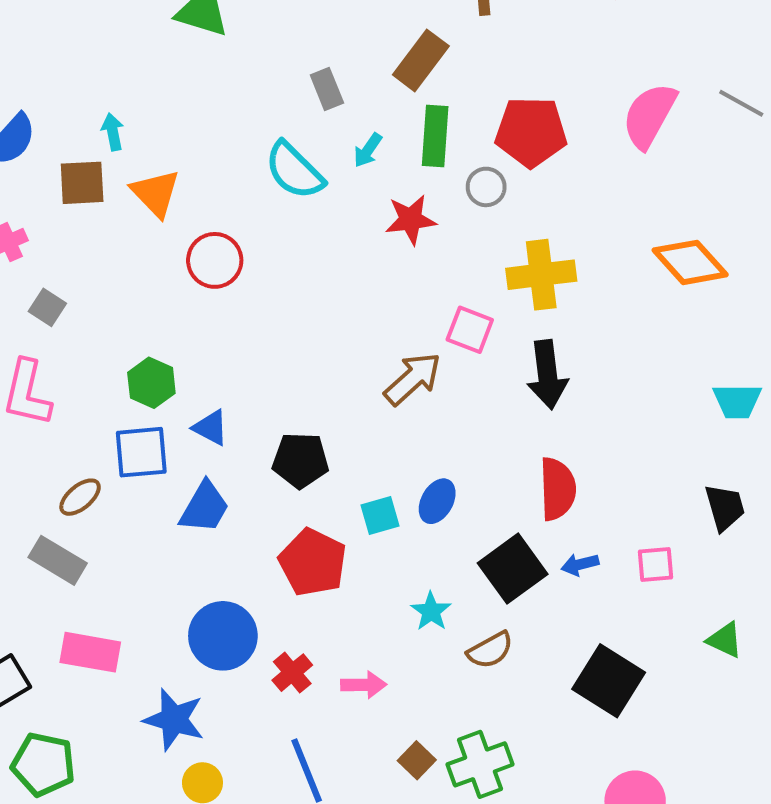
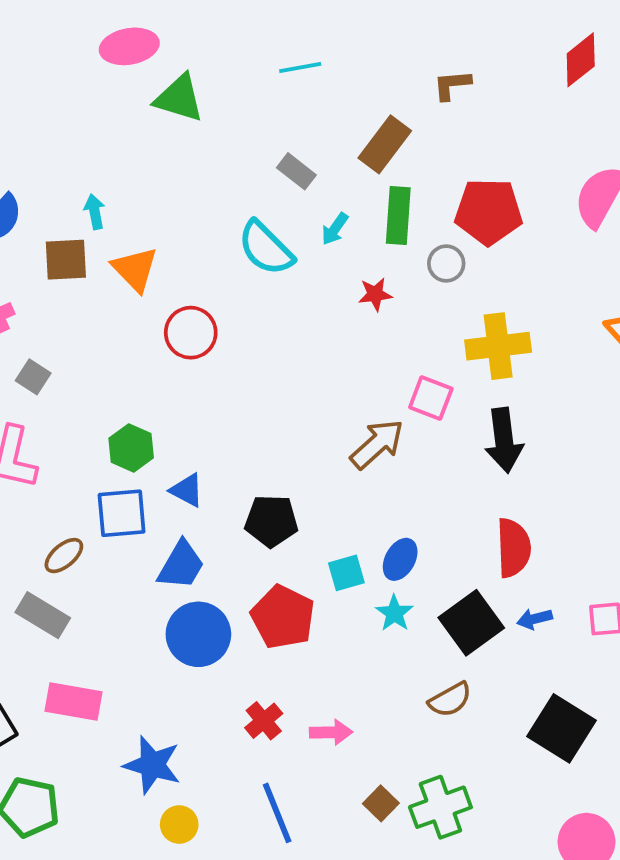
gray rectangle: (327, 89) -> (296, 171), turned -30
red star: (411, 220) -> (375, 294), size x0.7
cyan star: (431, 611) -> (394, 613), moved
blue circle: (223, 636) -> (198, 634), moved

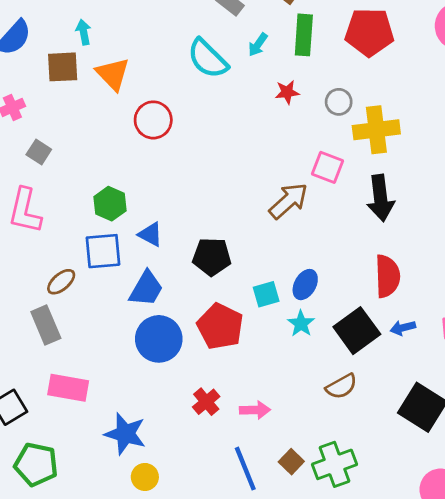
gray circle: (446, 263) -> (339, 102), moved
gray rectangle: (43, 615) -> (46, 325), turned 36
blue line: (277, 813) -> (245, 469), moved

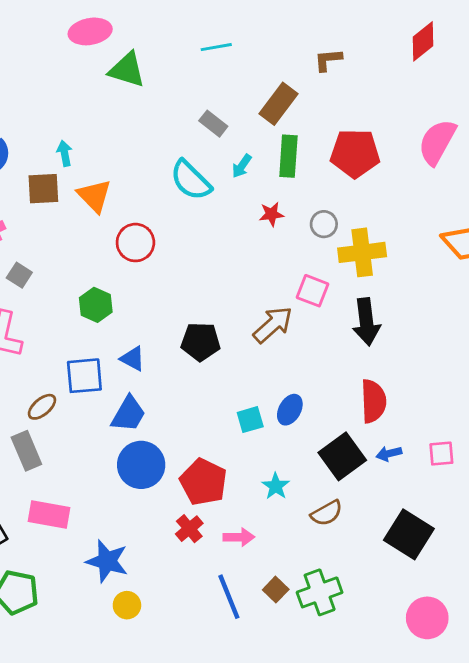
green hexagon: (110, 204) -> (96, 305), moved
black pentagon: (212, 257) -> (201, 342), moved
cyan star: (301, 324) -> (276, 486), moved
red pentagon: (220, 326) -> (203, 482), moved

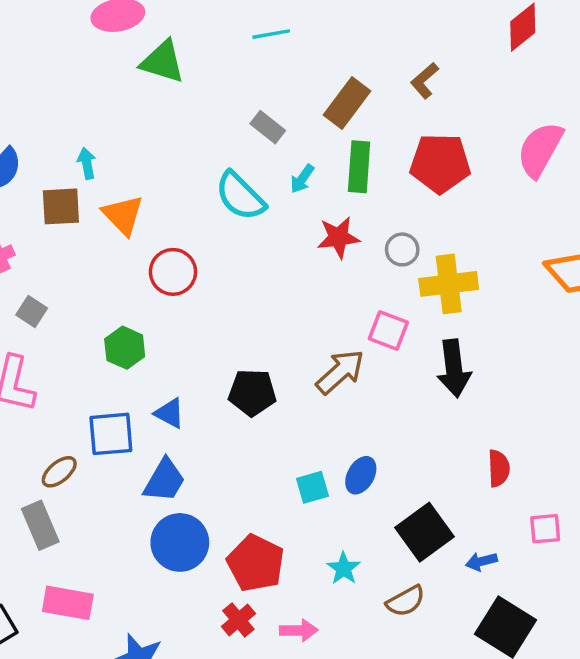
brown L-shape: (328, 60) -> (425, 81), moved, turned -36
red star: (271, 214) -> (338, 237), size x1.4
red semicircle: (373, 401) -> (499, 468), moved, size x0.7
blue arrow: (389, 454) -> (481, 561), moved

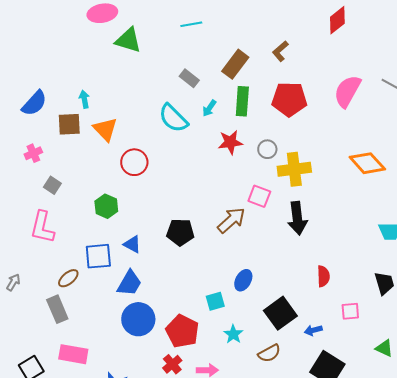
cyan square: (313, 487) -> (215, 301), moved

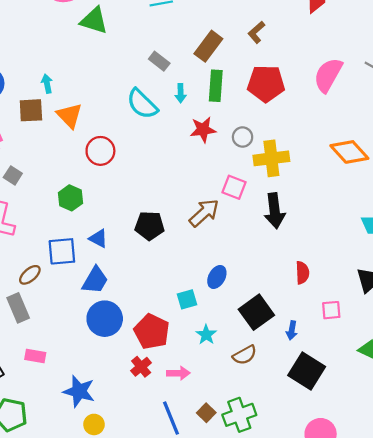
cyan arrow: (209, 108) -> (181, 93), turned -36
blue arrow: (313, 330) -> (292, 330), turned -66
pink rectangle: (73, 354) -> (35, 356), size x0.7

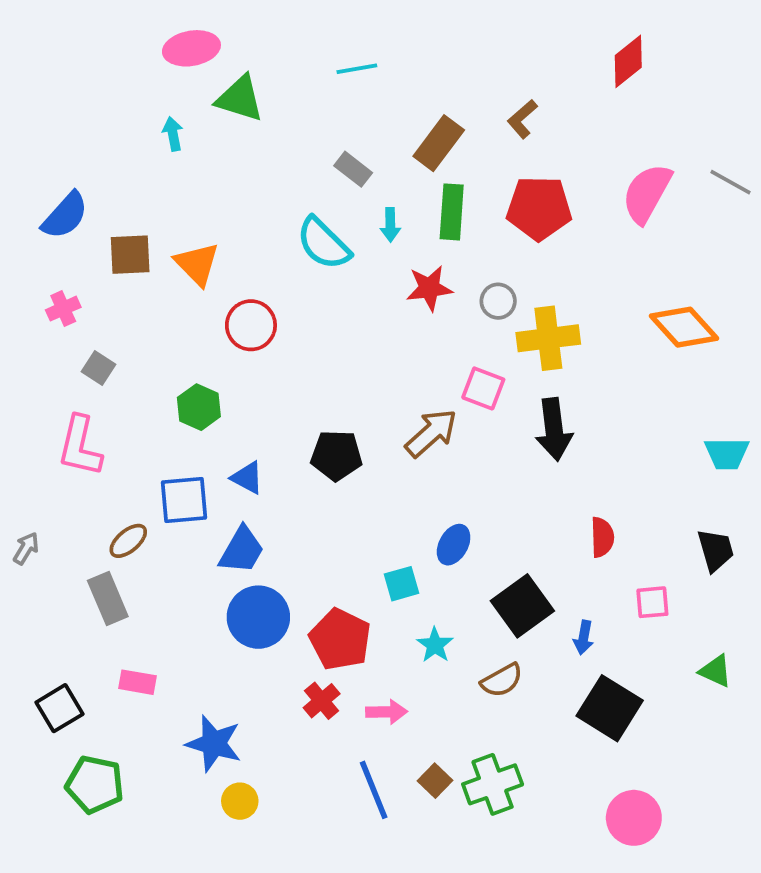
cyan arrow: (47, 84) -> (173, 134), moved

